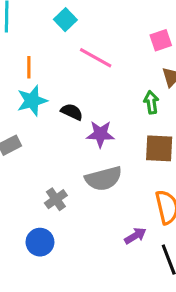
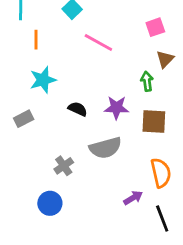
orange line: (29, 67) -> (36, 40), moved
black semicircle: (72, 112) -> (78, 109), moved
purple star: (100, 134) -> (116, 108), moved

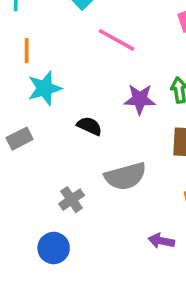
orange line: (36, 40) -> (27, 51), moved
purple star: (116, 108) -> (140, 99), moved
purple arrow: (133, 198) -> (161, 241), turned -138

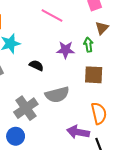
gray cross: (72, 200) -> (26, 108), size x1.6
purple arrow: (161, 241) -> (78, 132), size x1.5

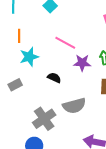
pink line: (52, 15) -> (65, 43), moved

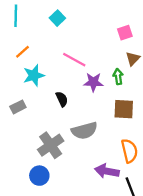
orange line: (19, 36) -> (22, 52), turned 48
black semicircle: (54, 78) -> (62, 99), turned 40

